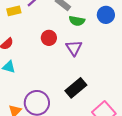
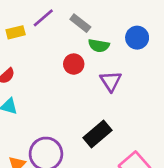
red circle: (49, 38) -> (74, 64), moved
purple triangle: (74, 48) -> (111, 81), moved

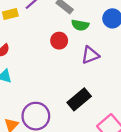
purple triangle: (111, 81) -> (90, 55), turned 42

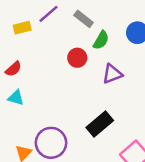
green semicircle: (80, 25) -> (101, 40), turned -70

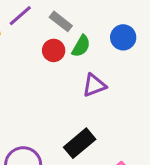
red circle: (77, 58) -> (54, 50), moved

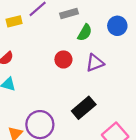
gray rectangle: (61, 21) -> (69, 13), turned -54
red circle: (54, 50) -> (63, 59), moved

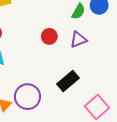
green semicircle: (85, 33) -> (78, 11), moved

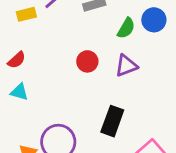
black rectangle: (68, 81) -> (112, 121), turned -30

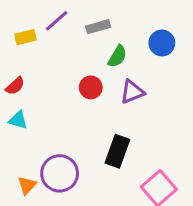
green semicircle: (126, 28) -> (117, 56), moved

